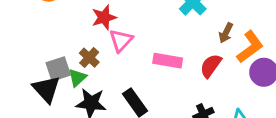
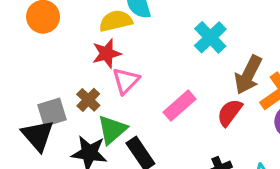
brown arrow: (226, 33) -> (248, 75), size x1.6
pink rectangle: (168, 61) -> (180, 106), turned -52
green triangle: (77, 78) -> (112, 130), moved, size x1.4

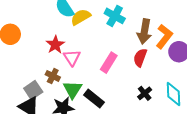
yellow semicircle: (116, 21) -> (81, 17), moved

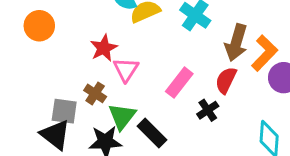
gray square: (33, 90) -> (64, 111), turned 36
black cross: (145, 93) -> (208, 110), moved

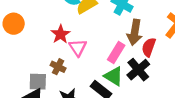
brown arrow: (236, 43) -> (135, 32), moved
black cross: (208, 110) -> (138, 70), size x1.5
green triangle: (122, 116) -> (114, 76), moved, turned -30

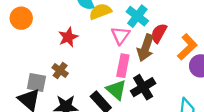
red semicircle: (149, 47) -> (159, 33), moved
pink triangle: (78, 48) -> (120, 35), moved
pink rectangle: (116, 53) -> (123, 66), turned -30

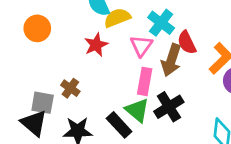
orange circle: (21, 18) -> (37, 28), moved
red semicircle: (159, 33) -> (187, 43), turned -54
red star: (68, 37) -> (96, 45), moved

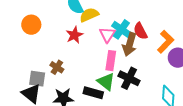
cyan cross: (161, 23) -> (121, 29), moved
black cross: (169, 107) -> (129, 78), turned -30
black rectangle: (119, 125) -> (93, 93), turned -30

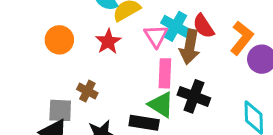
orange circle: (31, 25) -> (59, 40), moved

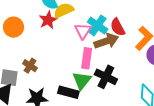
red star: (108, 42) -> (48, 20), moved
brown arrow: (190, 47) -> (106, 41), turned -125
green triangle: (161, 105) -> (82, 80), turned 30

